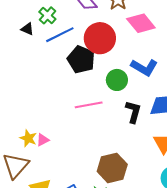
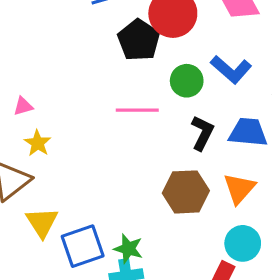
pink triangle: (43, 140) -> (23, 106), moved
brown hexagon: (112, 168) -> (186, 192), moved

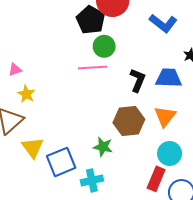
blue L-shape: (231, 69) -> (163, 23), moved
green circle: (187, 81) -> (104, 46), moved
green star: (128, 249) -> (103, 147), moved

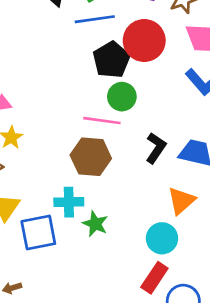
brown hexagon: (129, 121) -> (91, 157), moved
cyan circle: (170, 153) -> (162, 238), moved
cyan cross: (92, 180) -> (69, 202), moved

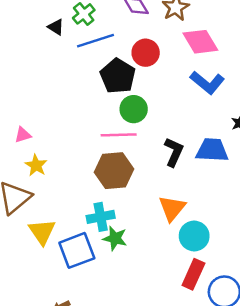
red circle: (144, 41) -> (146, 53), size x0.7
orange triangle: (181, 201) -> (172, 208), moved
green star: (95, 224) -> (115, 238), moved

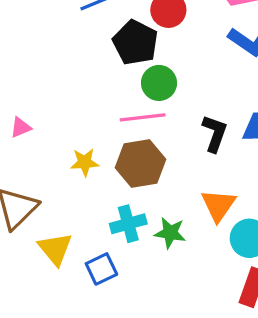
yellow star: (36, 165) -> (85, 162), moved, turned -30
green star: (115, 238) -> (170, 233), moved
blue square: (77, 250) -> (101, 269), size x0.7

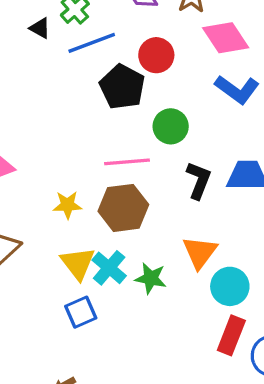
green circle: (159, 83) -> (171, 126), moved
cyan cross: (128, 224) -> (109, 268), turned -36
yellow triangle: (55, 249) -> (78, 263), moved

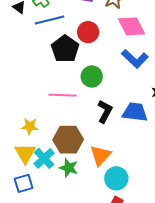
yellow star: (67, 205) -> (30, 126), moved
brown hexagon: (123, 208) -> (68, 140), moved

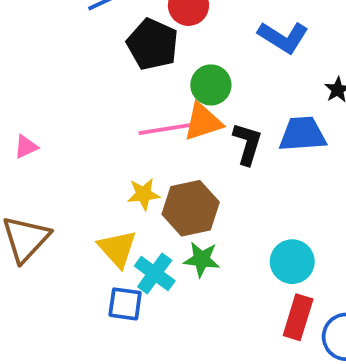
yellow star: (30, 126) -> (144, 194), moved
orange triangle: (100, 155) -> (203, 122), moved, turned 40
cyan cross: (44, 158) -> (155, 273), moved
blue square: (24, 183) -> (125, 304), turned 36

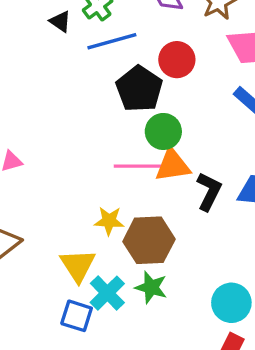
green circle: (211, 85) -> (163, 131), moved

